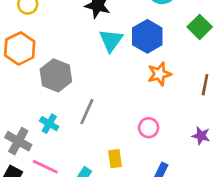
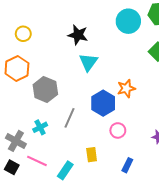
blue hexagon: (147, 36) -> (103, 103), moved
cyan cross: (49, 124) -> (40, 127), turned 32

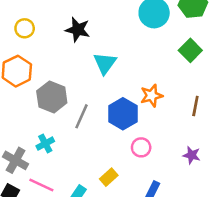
black star: (78, 35) -> (78, 30), moved
gray line: (70, 118) -> (82, 116), moved
yellow rectangle: (92, 155) -> (109, 177), turned 56

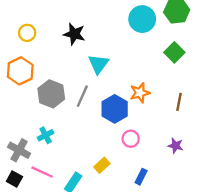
gray line: (82, 116) -> (82, 96), moved

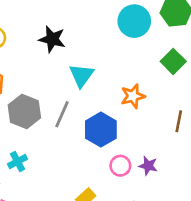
orange star: (140, 93) -> (133, 96), moved
purple star: (176, 146) -> (148, 166), moved

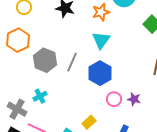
cyan triangle: (81, 75) -> (101, 40), moved
orange star: (133, 96) -> (101, 12), moved

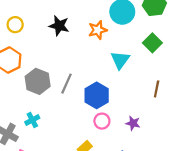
cyan triangle: (101, 40) -> (120, 60), moved
pink circle: (114, 99) -> (102, 121), moved

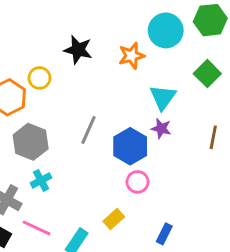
yellow circle: (15, 25) -> (40, 78), moved
gray hexagon: (38, 81) -> (31, 142), moved
purple star: (133, 123) -> (161, 128), moved

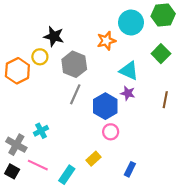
black star: (78, 50) -> (54, 36), moved
cyan triangle: (163, 97) -> (129, 71), turned -42
gray hexagon: (31, 142) -> (74, 64), moved

